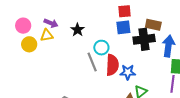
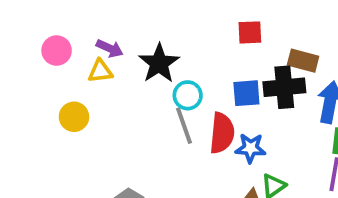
blue square: (123, 27) -> (246, 93), moved
black star: (77, 30) -> (159, 63), size x1.5
yellow circle: (29, 44) -> (74, 117), moved
cyan circle: (101, 48) -> (188, 95), moved

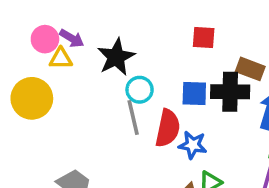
pink circle: (57, 51) -> (45, 39), moved
yellow circle: (74, 117) -> (32, 98), size x1.5

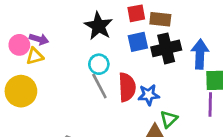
black star: (116, 57) -> (98, 26), moved
brown rectangle: (250, 69) -> (160, 19), moved
blue square: (194, 93) -> (138, 42), moved

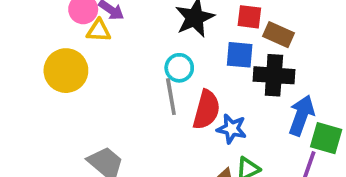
blue arrow: (200, 54) -> (301, 115), moved

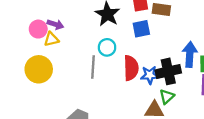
black cross: (274, 75) -> (168, 71), moved
gray line: (171, 97) -> (93, 67), moved, turned 30

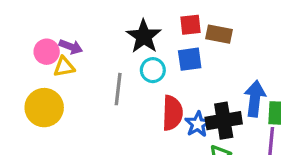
cyan circle: (107, 47) -> (153, 70), moved
gray line: (93, 67) -> (118, 89), moved
blue star: (150, 75) -> (198, 124), turned -30

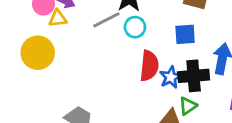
blue square: (190, 59) -> (185, 34), moved
gray line: (118, 89) -> (106, 20), moved, turned 52

